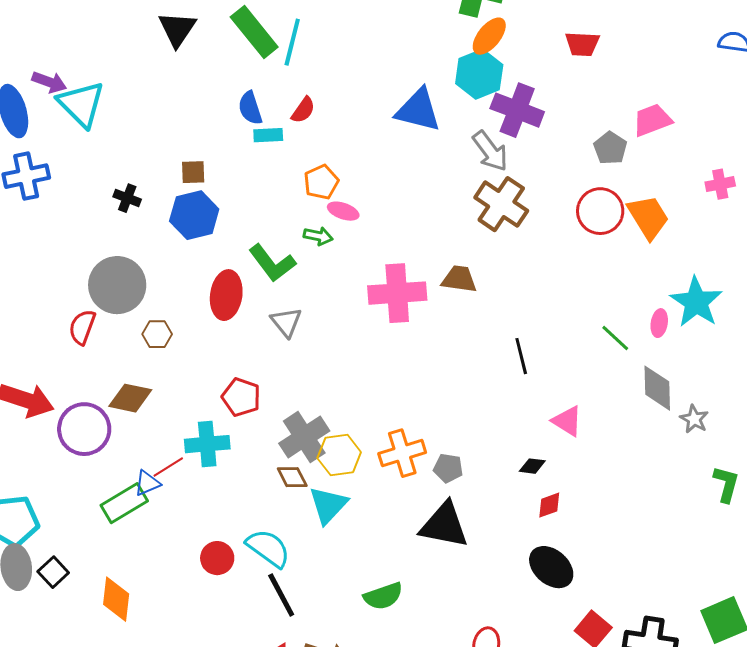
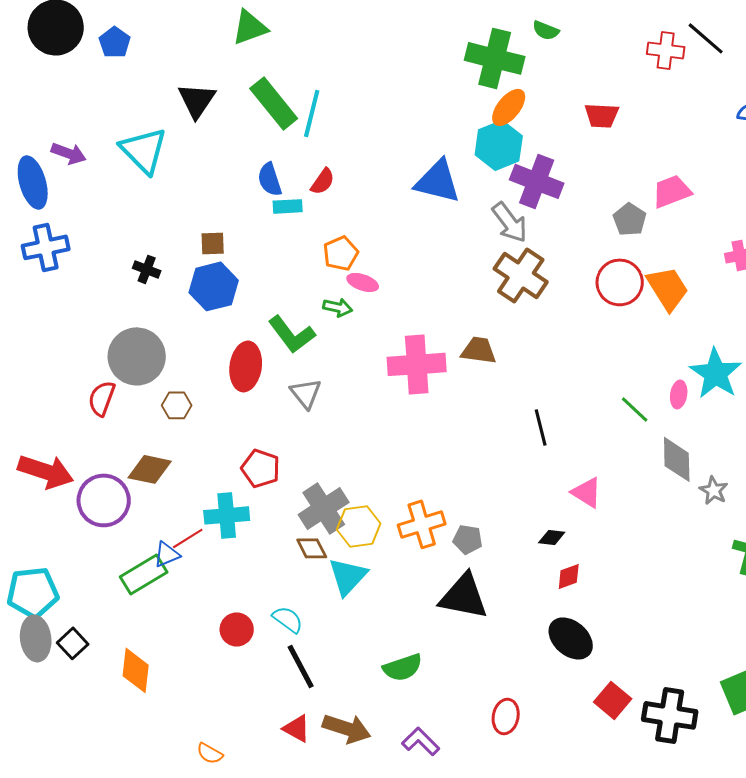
cyan triangle: (81, 104) -> (144, 150), moved
cyan semicircle: (268, 548) -> (288, 619), size x0.7

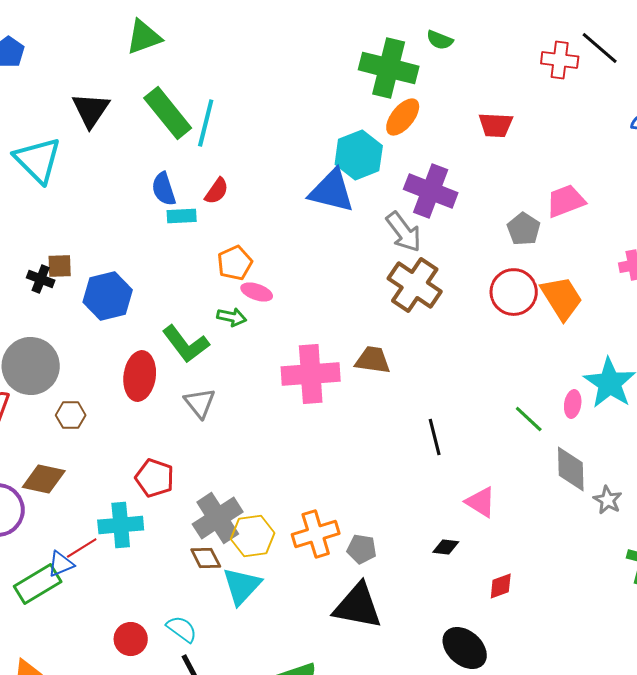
cyan hexagon: (499, 145) -> (359, 155), moved
brown square: (213, 243) -> (60, 266), moved
red diamond: (569, 576) -> (501, 586), moved

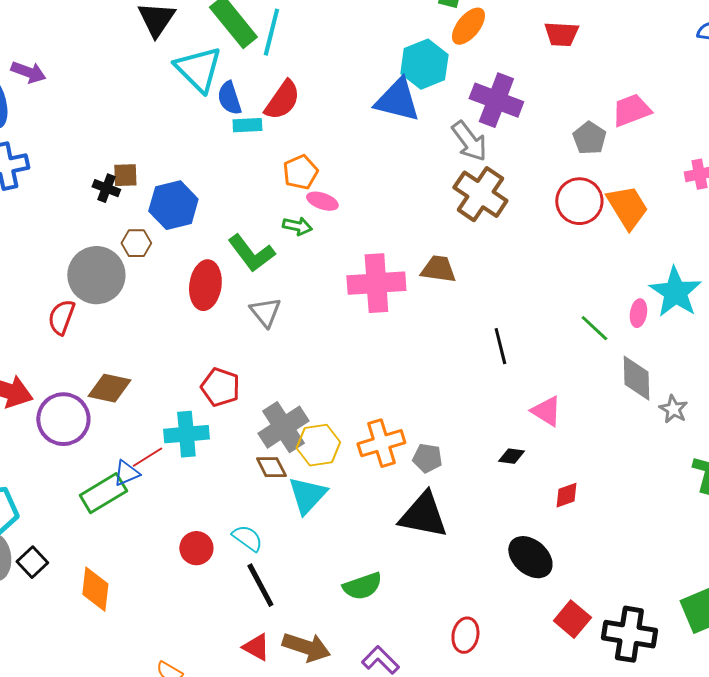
cyan triangle: (38, 160) -> (198, 69), moved
red semicircle: (217, 191) -> (282, 100), size x1.5
brown hexagon: (71, 415) -> (136, 243), moved

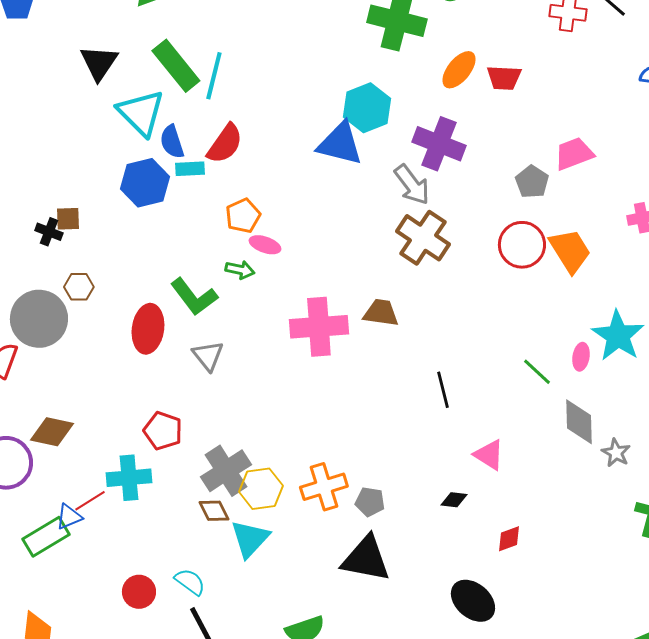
orange ellipse: (468, 26) -> (459, 70), moved
blue hexagon: (173, 205) -> (145, 183), moved

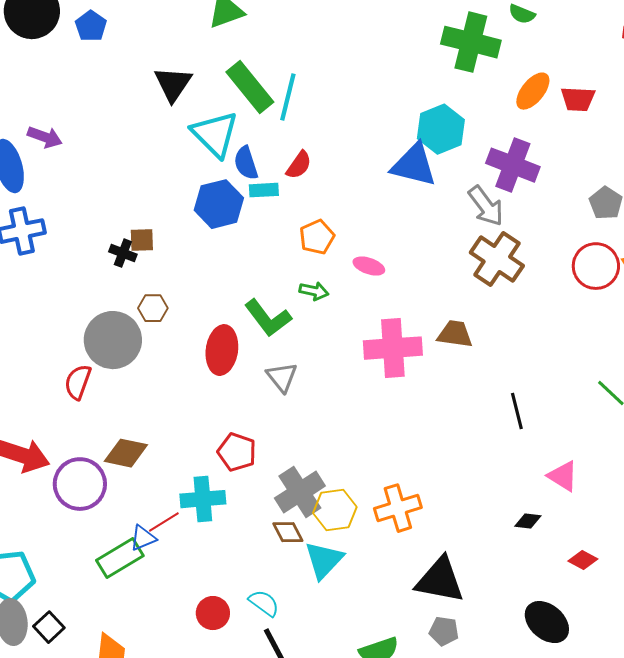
red semicircle: (225, 144) -> (299, 165), size x0.7
pink ellipse: (265, 245) -> (369, 266), moved
gray pentagon: (370, 502) -> (444, 631), moved
red diamond: (509, 539) -> (583, 560), turned 48

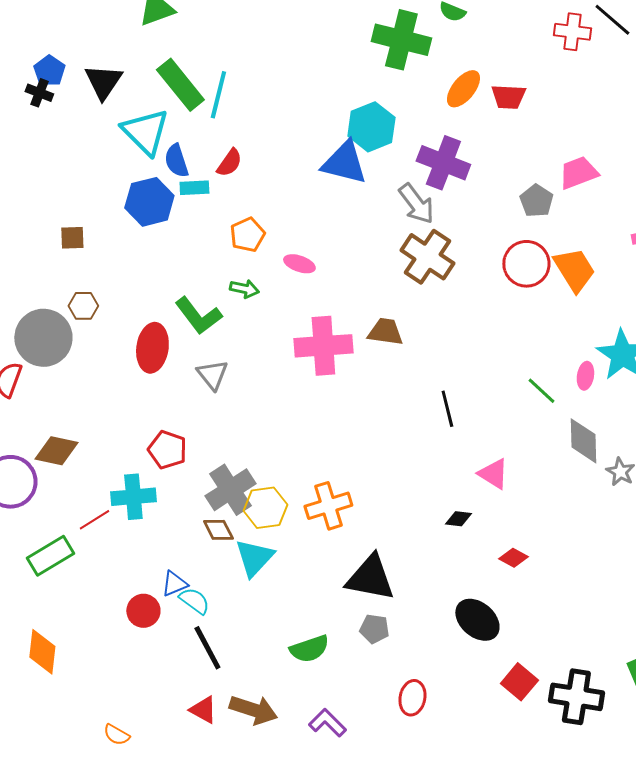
blue pentagon: (91, 26) -> (49, 71), moved
black cross: (123, 253) -> (39, 93), moved
blue triangle: (143, 538) -> (174, 584), moved

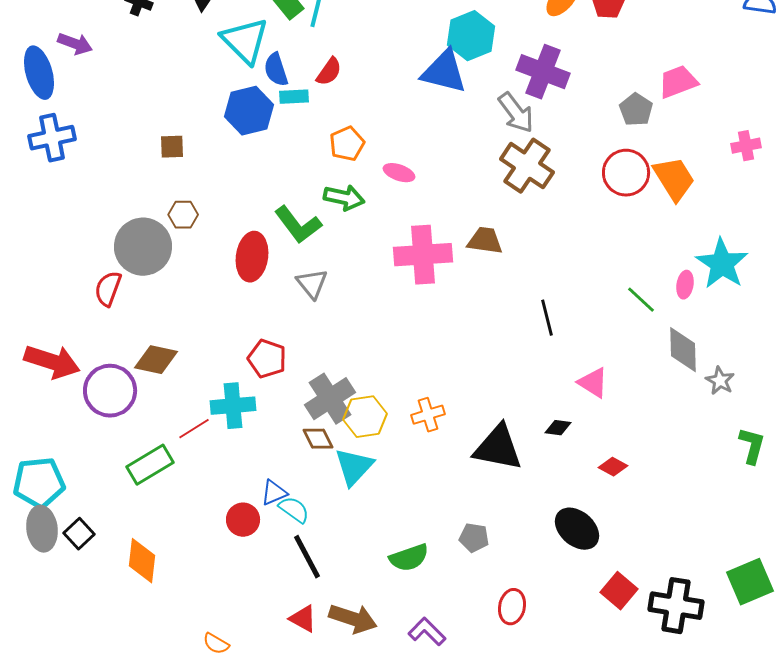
green arrow: (244, 289) -> (344, 198), size x1.4
orange cross: (328, 506) -> (428, 415), size x0.7
black triangle: (370, 578) -> (498, 448), moved

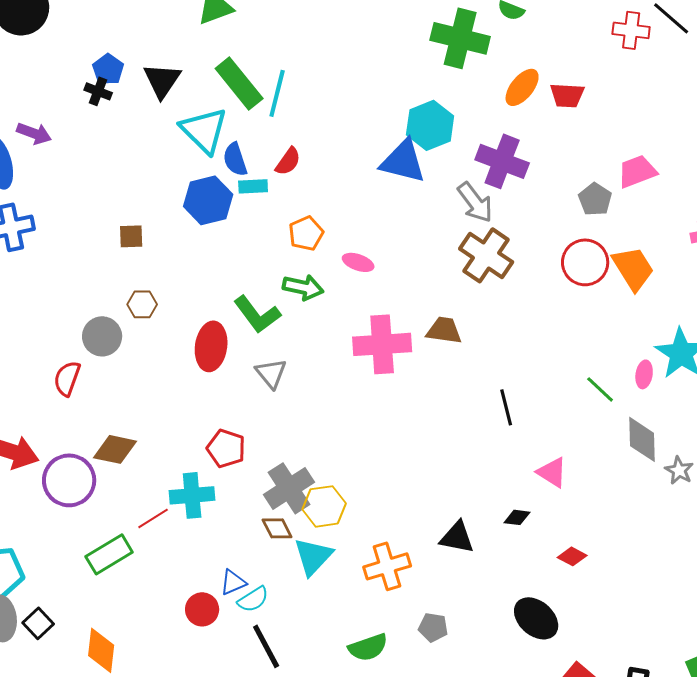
gray circle: (143, 247) -> (102, 336), size x0.7
orange cross: (428, 415) -> (387, 566), moved, size x1.4
black triangle: (498, 448) -> (457, 537), size x0.7
cyan semicircle: (294, 510) -> (253, 599), turned 112

